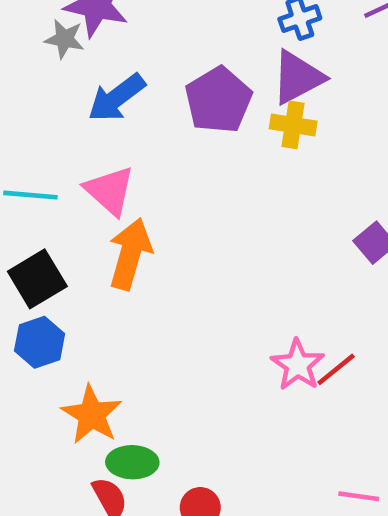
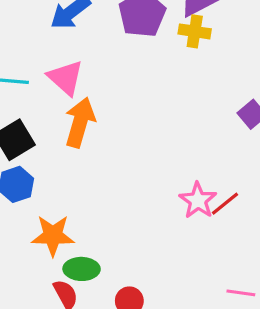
orange star: (92, 415) -> (53, 235), turned -30

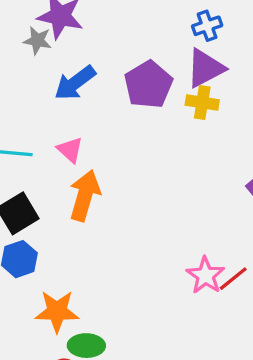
pink triangle: (66, 78) -> (70, 150), size x0.7

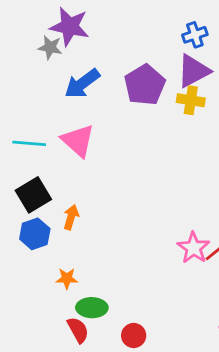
pink triangle: (70, 150) -> (78, 141), size x1.5
orange arrow: (85, 195) -> (71, 217), moved, size x0.6
orange star: (57, 311) -> (67, 278), size x0.6

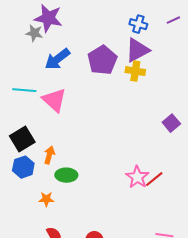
blue cross: (195, 35) -> (138, 24), turned 36
cyan line: (29, 143) -> (24, 90), moved
green ellipse: (92, 308) -> (66, 175), moved

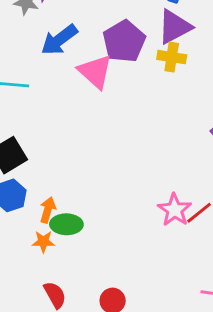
pink triangle: (54, 100) -> (95, 72), moved
orange arrow: (49, 155) -> (48, 210), moved
green ellipse: (66, 175) -> (66, 224), moved

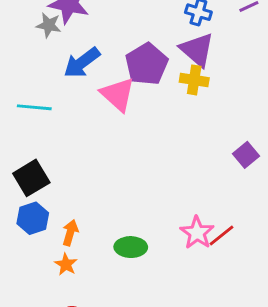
purple triangle: (175, 27) -> (197, 50), turned -51
green ellipse: (66, 224) -> (131, 247), moved
orange star: (43, 242) -> (66, 264), turned 30

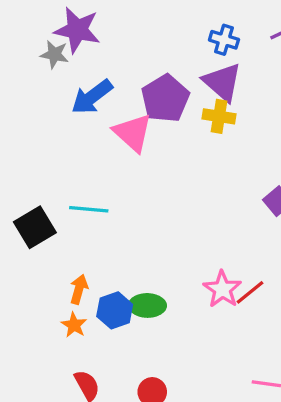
cyan line: (34, 107) -> (89, 209), moved
blue hexagon: (33, 218) -> (115, 310), moved

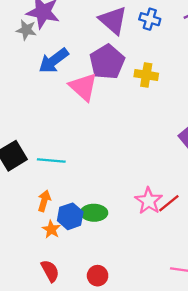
purple triangle: (222, 82) -> (113, 20), moved
cyan line: (89, 209) -> (51, 160), moved
orange star: (74, 325) -> (51, 229), moved

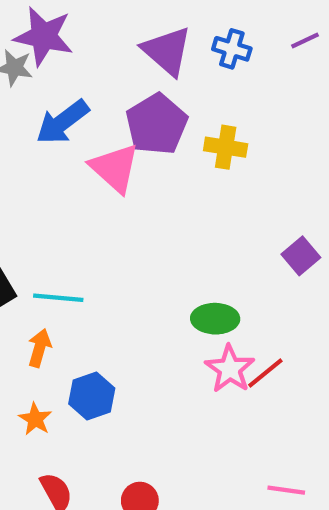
orange arrow: (44, 201) -> (39, 348), moved
green ellipse: (94, 213) -> (215, 319), moved
orange star: (51, 229) -> (35, 419), moved

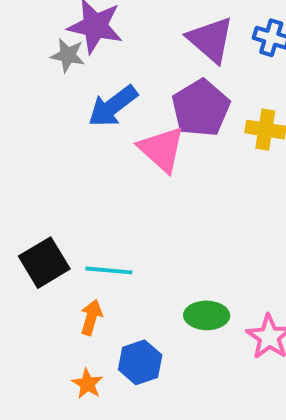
green ellipse: (215, 319) -> (207, 315), moved

